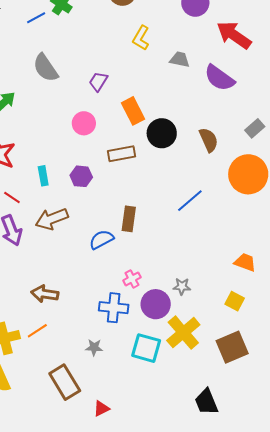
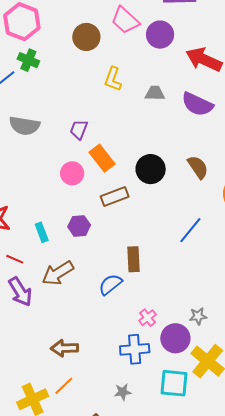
gray semicircle: (46, 68) -> (24, 126), turned -36
orange rectangle: (133, 111) -> (102, 158), moved

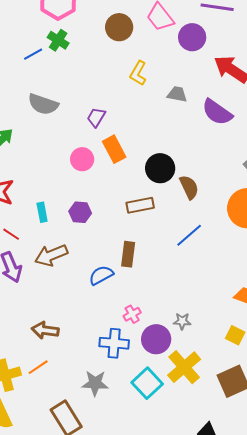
brown semicircle: (198, 167) -> (189, 187), moved
brown rectangle: (115, 196) -> (140, 205), moved
cyan square: (174, 383) -> (147, 383), turned 32
gray star: (123, 392) -> (95, 383), size x1.5

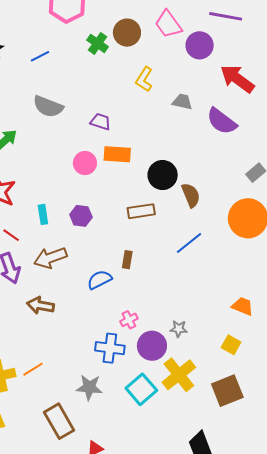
green cross: (58, 40) -> (98, 43), moved
purple trapezoid: (96, 117) -> (101, 122), turned 75
orange rectangle: (114, 149) -> (117, 154), turned -60
brown rectangle: (128, 254) -> (127, 260), size x0.7
brown arrow: (45, 330) -> (40, 305), moved

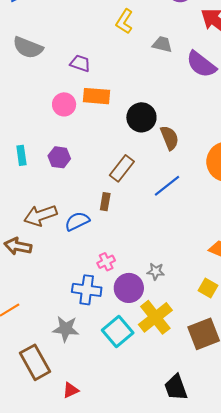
brown rectangle: (141, 211) -> (122, 168), moved, turned -44
brown arrow: (50, 258) -> (40, 215), moved

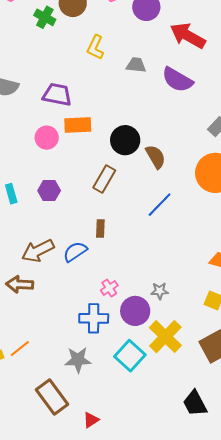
purple trapezoid: (80, 63) -> (57, 95), size x1.4
brown rectangle: (122, 168) -> (104, 179), moved

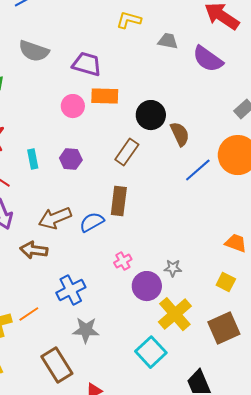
yellow L-shape: (95, 47) -> (129, 20), turned 75
blue line: (160, 205) -> (198, 170), moved
brown rectangle: (100, 229) -> (119, 201), size x1.6
blue cross: (94, 318) -> (71, 290), moved, turned -32
cyan square: (130, 356) -> (151, 352), moved

